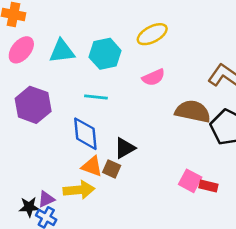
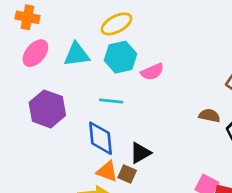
yellow ellipse: (152, 34) -> (116, 24), moved
pink semicircle: (154, 77) -> (152, 72), moved
brown semicircle: (193, 111) -> (209, 116), size x0.6

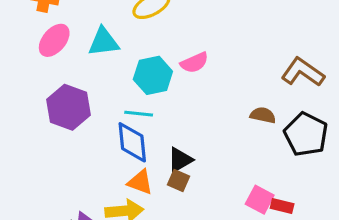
cyan hexagon: (120, 57) -> (153, 75), moved
cyan line: (111, 101) -> (139, 114), moved
brown square: (127, 174) -> (178, 181), moved

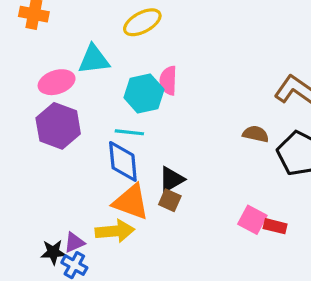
pink ellipse: (54, 40) -> (57, 82), moved, turned 32
pink semicircle: (194, 63) -> (168, 81), moved, turned 116
orange triangle: (140, 182) -> (131, 202), size x1.4

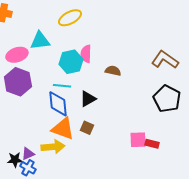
brown semicircle: (256, 134) -> (113, 71), moved
black triangle: (171, 179) -> (88, 99), moved
pink square: (252, 220) -> (138, 140), turned -30

